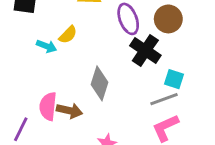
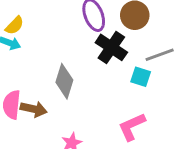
yellow semicircle: (68, 35) -> (15, 25), moved
gray line: (164, 99) -> (160, 55), moved

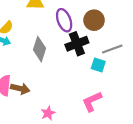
black cross: (111, 47) -> (77, 44), turned 35
gray diamond: (64, 81) -> (39, 49), moved

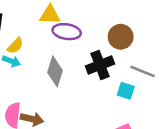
purple ellipse: (64, 20) -> (67, 32), moved, turned -60
gray line: (112, 49) -> (142, 71), turned 42

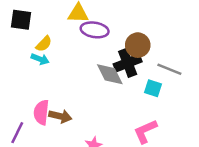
brown circle: (121, 37) -> (138, 45), moved
gray diamond: (55, 71) -> (110, 74), moved, turned -44

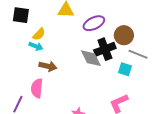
purple ellipse: (95, 30) -> (94, 23), moved, turned -35
brown circle: (138, 45) -> (124, 35), moved
brown arrow: (60, 116) -> (48, 66), moved

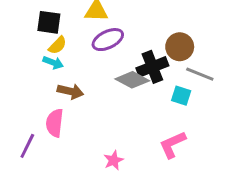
black square: (21, 15) -> (49, 22), moved
purple ellipse: (94, 23) -> (108, 40), moved
gray diamond: (91, 58) -> (132, 80), turned -35

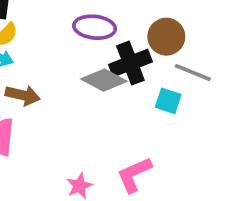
purple ellipse: (108, 40) -> (95, 27), moved, turned 32
pink L-shape: (172, 145) -> (134, 175), moved

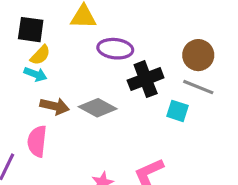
brown circle: (166, 37) -> (198, 55), moved
gray diamond: (104, 80) -> (98, 108), moved

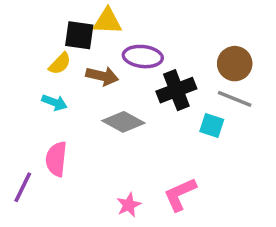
black square: (31, 30) -> (79, 35), moved
cyan arrow: (35, 74) -> (54, 102), moved
brown arrow: (55, 106) -> (102, 76), moved

